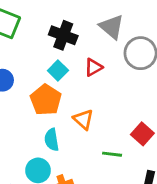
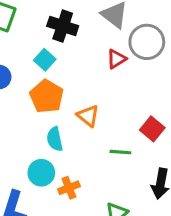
red triangle: (93, 67) -> (116, 59), moved
cyan square: (58, 71) -> (45, 60), moved

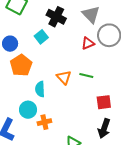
orange pentagon: (47, 96) -> (21, 65), moved
red square: (152, 129) -> (104, 102), moved, turned 35
green line: (120, 152) -> (86, 75), moved

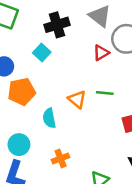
black cross: (56, 17) -> (57, 25), turned -36
orange pentagon: (21, 65) -> (22, 92), turned 30
cyan circle: (28, 110) -> (19, 145), moved

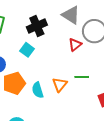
orange triangle: (77, 99) -> (60, 85), turned 35
cyan semicircle: (49, 118) -> (38, 90), moved

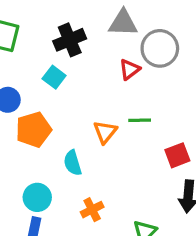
gray triangle: (71, 15) -> (123, 23), turned -30
cyan semicircle: (38, 90) -> (73, 163), moved

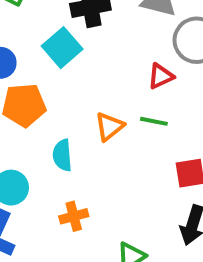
red triangle: (130, 69) -> (161, 76), moved
cyan square: (54, 77) -> (62, 48), size x1.4

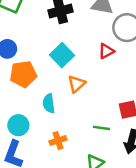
cyan square: (62, 48) -> (62, 55), moved
green line: (154, 121) -> (101, 128), moved

